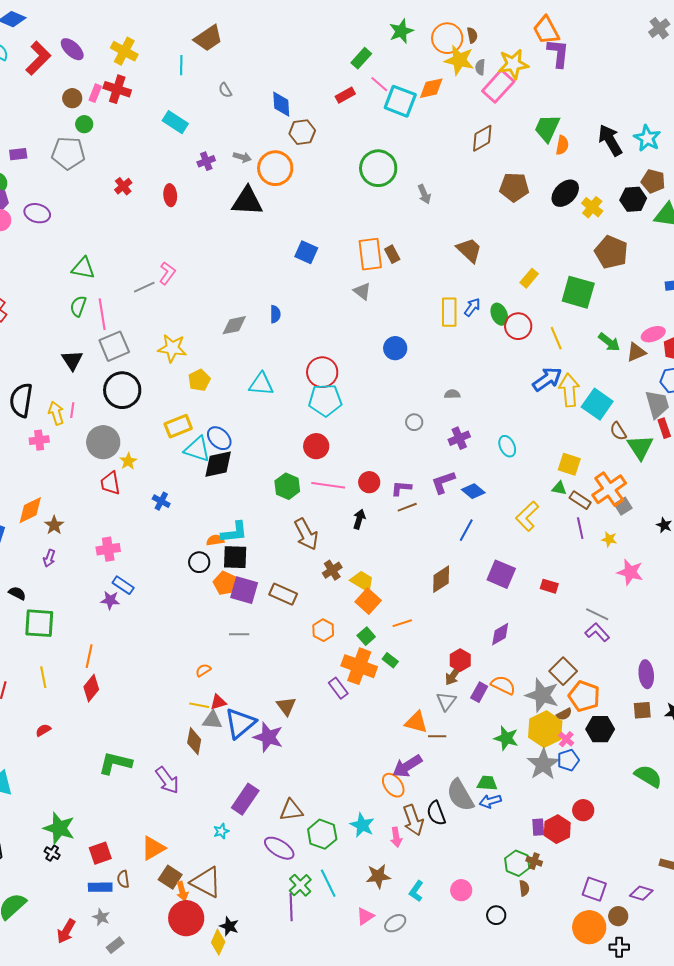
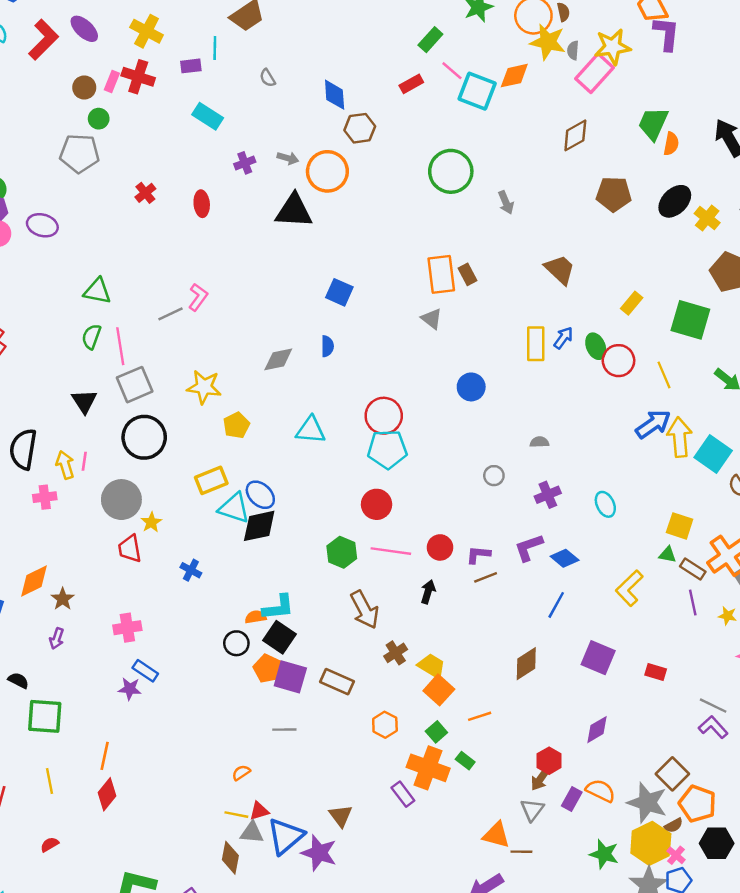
purple rectangle: (18, 154) -> (191, 66), moved
blue square: (306, 252) -> (339, 292), moved
black square: (235, 557) -> (280, 637), turned 32

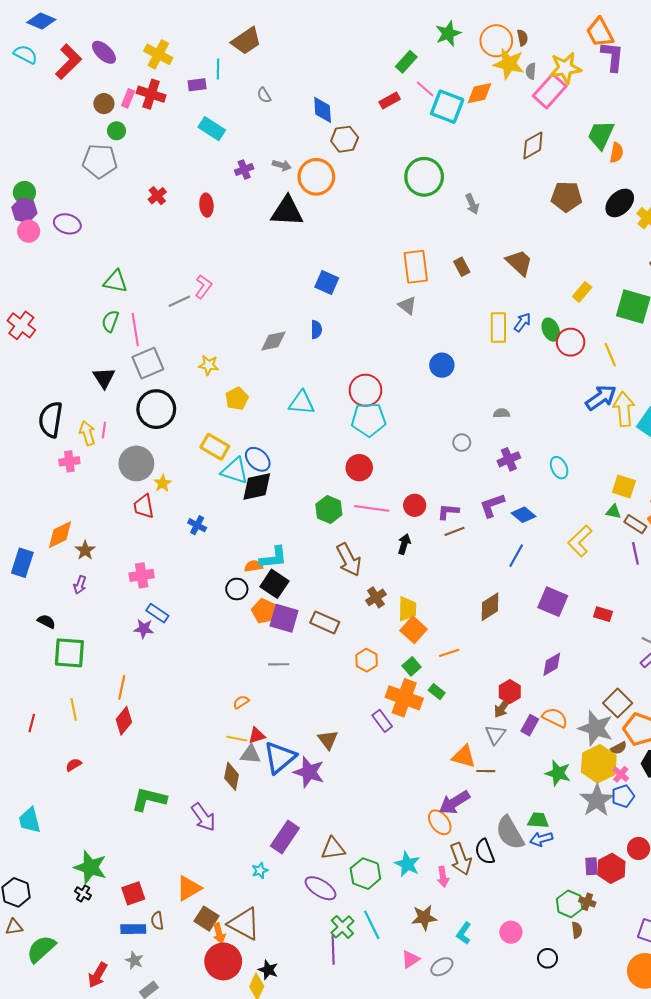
brown rectangle: (468, 274) -> (462, 267), moved
yellow star: (204, 387) -> (209, 365), size x0.7
yellow rectangle: (211, 480) -> (215, 447), turned 52
yellow trapezoid: (432, 666) -> (407, 609), turned 60

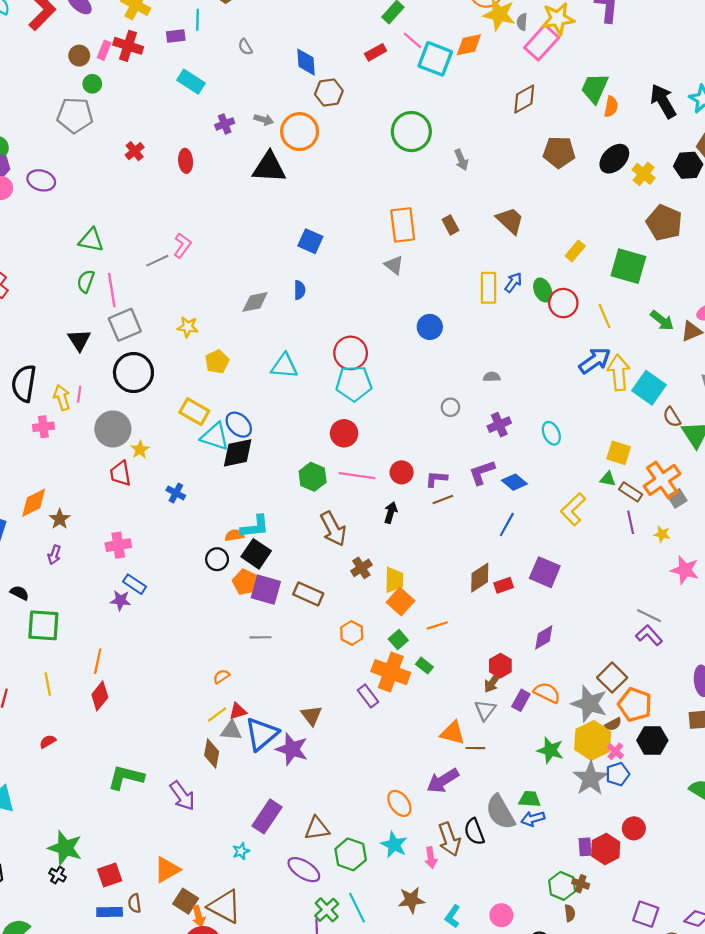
red rectangle: (603, 614) -> (504, 585), moved, turned -36
yellow line: (237, 739) -> (217, 714), turned -48
orange ellipse: (440, 822) -> (399, 803), moved

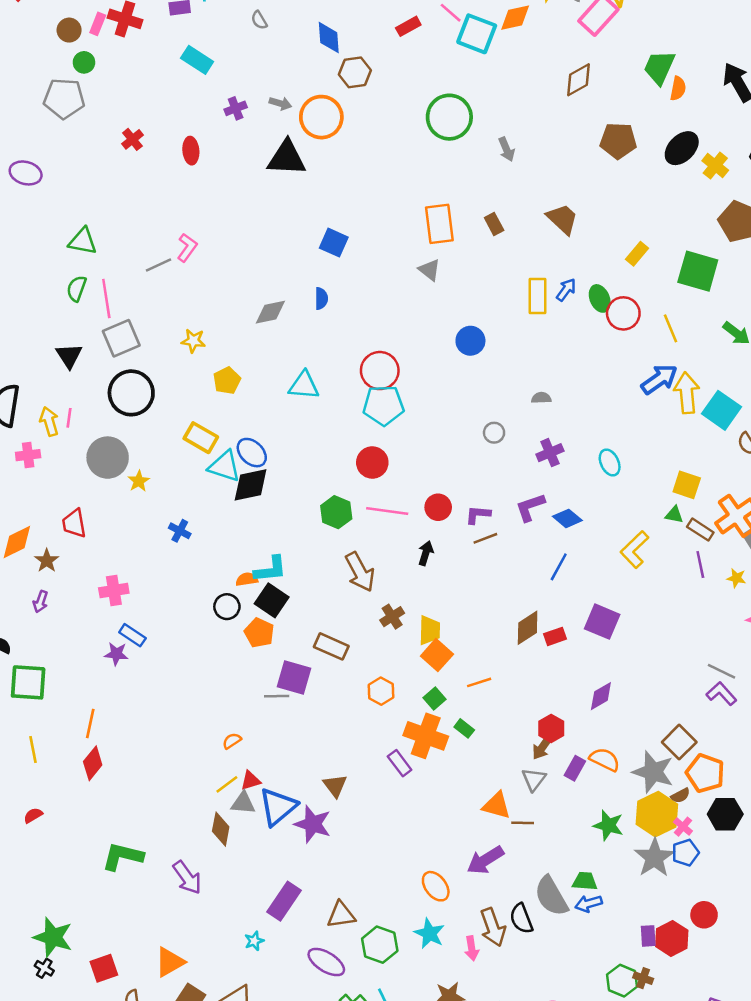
red trapezoid: (120, 473) -> (74, 523), moved
purple square: (266, 590) -> (294, 677), moved

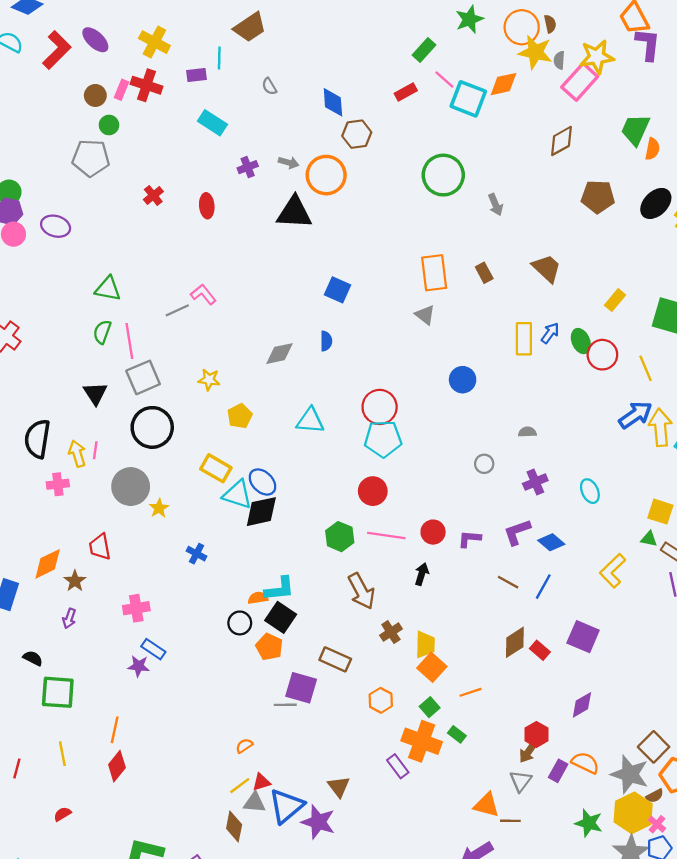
pink L-shape: (187, 248) -> (203, 294), turned -75
brown line: (485, 538) -> (508, 582), moved, turned 50
red rectangle: (555, 636) -> (540, 650), turned 60

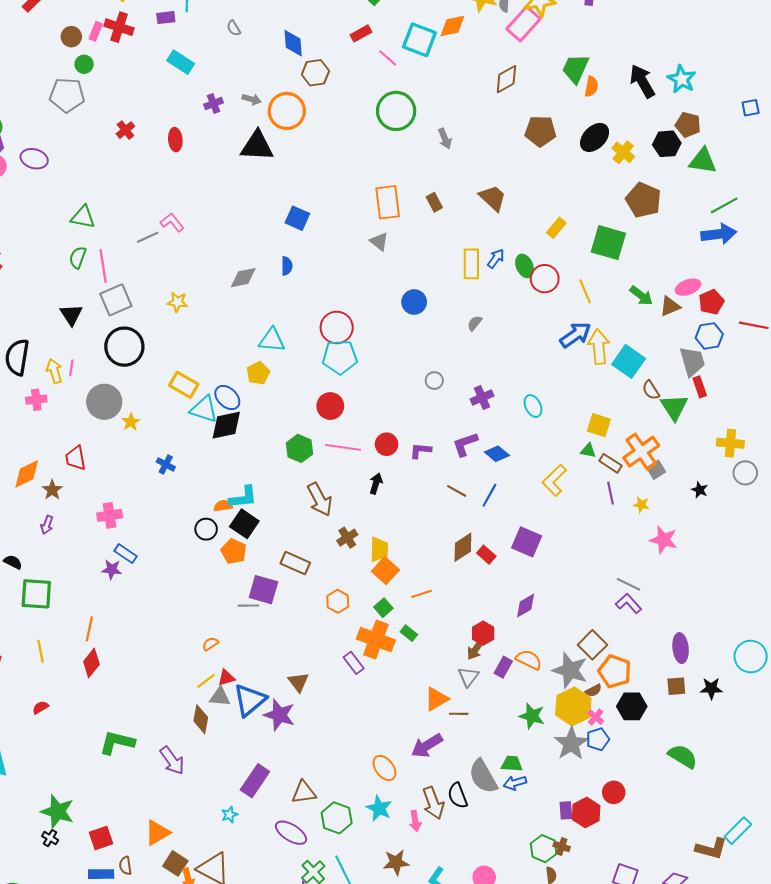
pink line: (444, 80) -> (388, 58), moved
yellow pentagon: (240, 416) -> (258, 373), moved
gray semicircle: (527, 432) -> (475, 323), moved, turned -49
orange triangle: (486, 805) -> (436, 699), turned -45

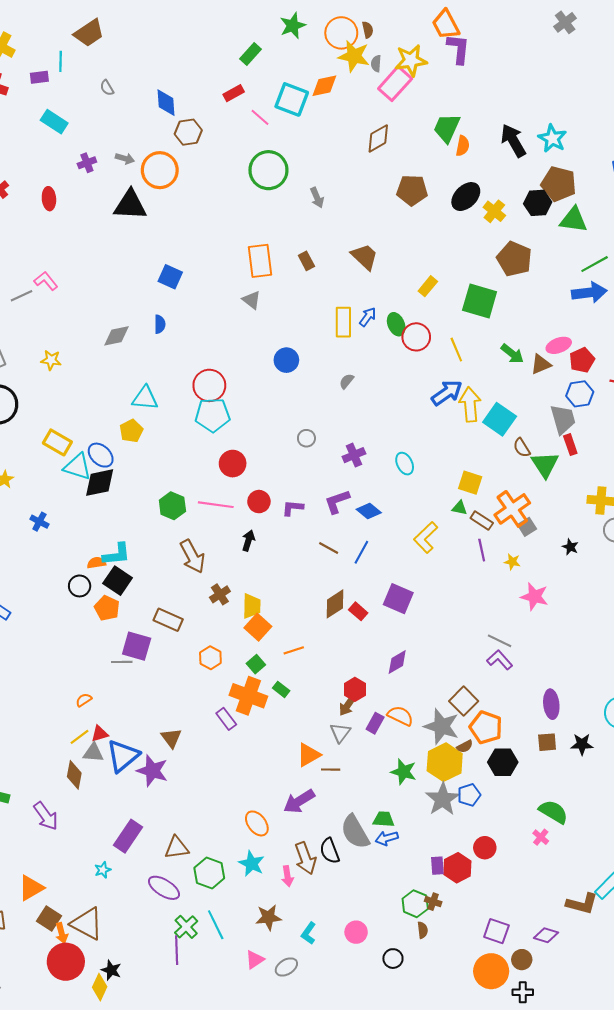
brown pentagon: (688, 125) -> (559, 184), size x1.4
red circle: (330, 406) -> (233, 464), moved
pink cross: (596, 717) -> (541, 837), moved

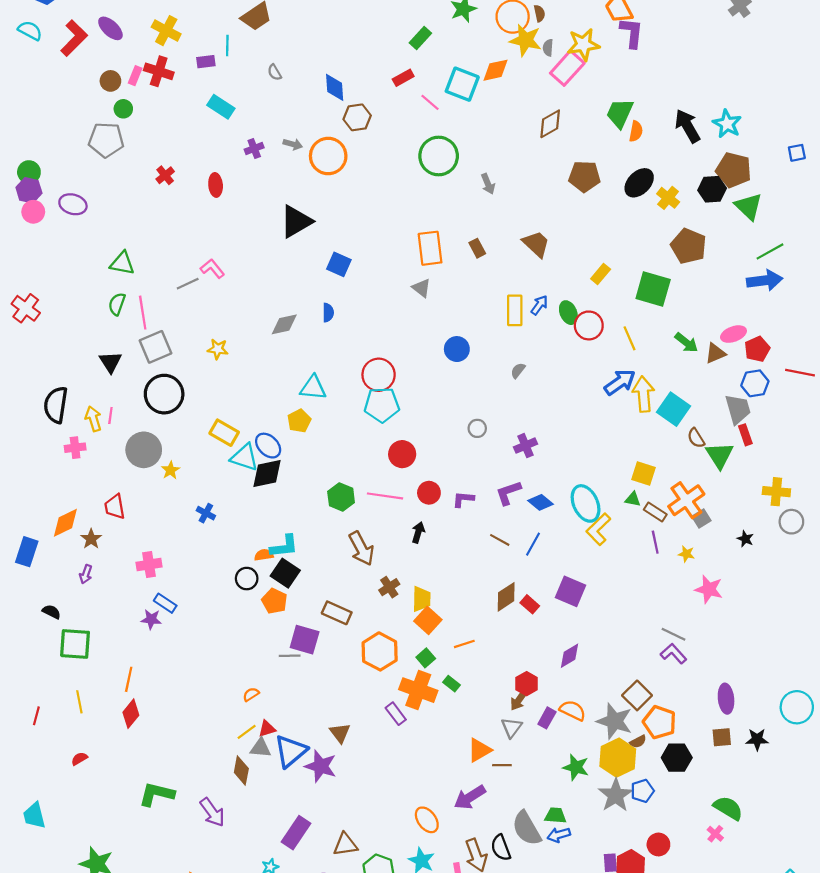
black triangle: (130, 205) -> (296, 221), moved, turned -33
green triangle: (573, 220) -> (749, 206), turned 36
cyan ellipse: (405, 464) -> (586, 503), moved, size x1.6
orange hexagon: (210, 658) -> (380, 651), size x1.6

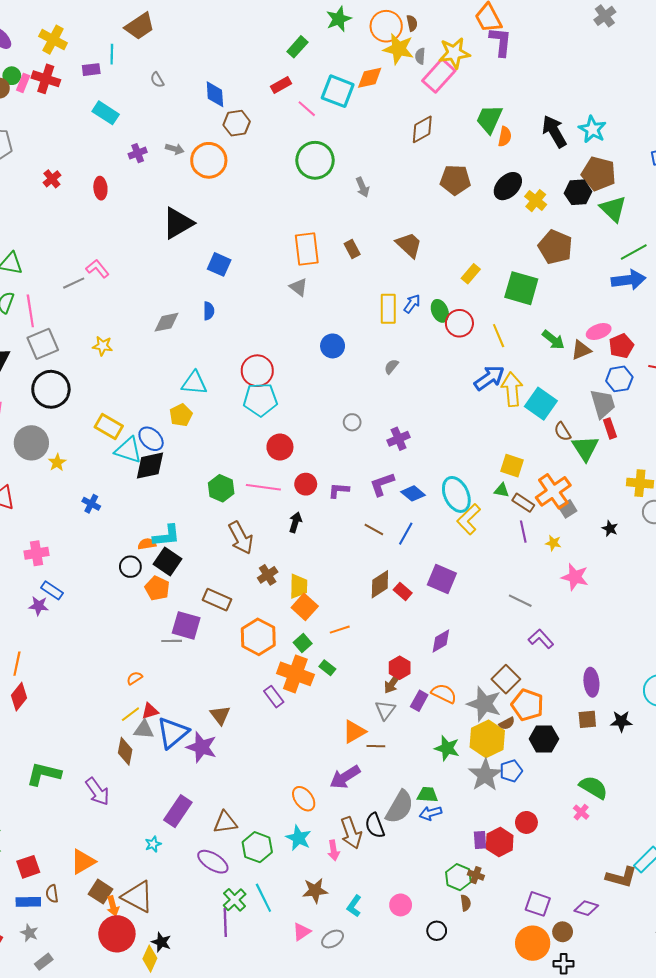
green circle: (123, 109) -> (12, 76), moved
gray line: (673, 634) -> (520, 601), moved
gray semicircle: (527, 828) -> (400, 807), turned -120

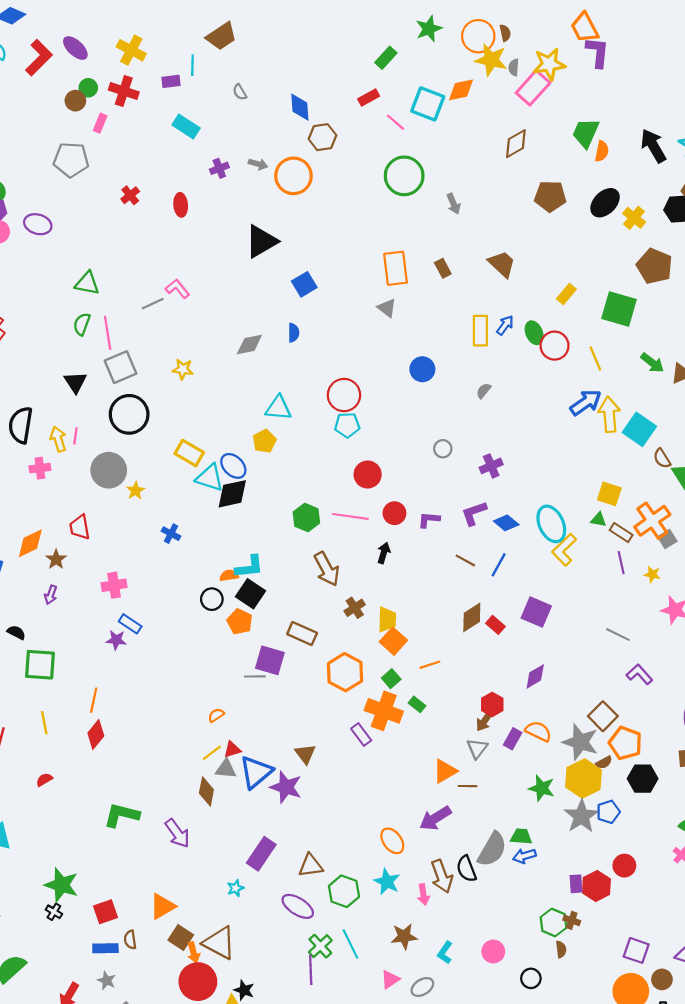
pink rectangle: (23, 83) -> (100, 123), moved
blue square: (219, 264) -> (304, 284), turned 35
cyan pentagon: (260, 400) -> (347, 425), size x0.7

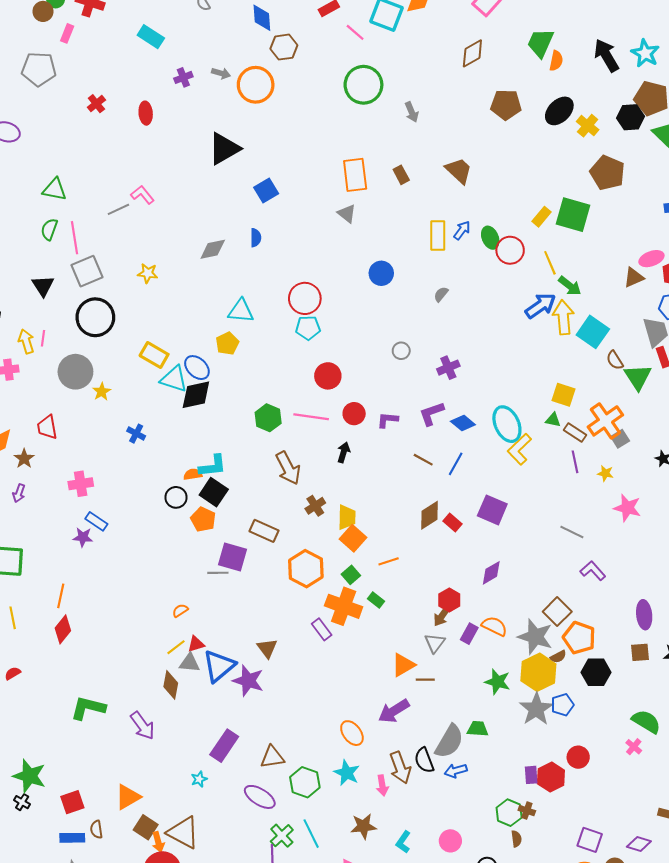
yellow rectangle: (566, 294) -> (542, 217), moved
green arrow: (652, 363) -> (570, 286), moved
blue arrow: (524, 856) -> (456, 771), moved

